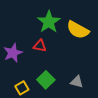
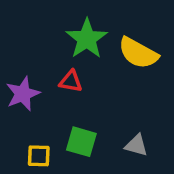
green square: (46, 80) -> (81, 142), turned -30
yellow square: (22, 88) -> (39, 156), turned 32

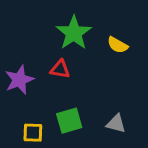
yellow semicircle: (138, 53) -> (118, 45), size x0.6
green square: (81, 142) -> (69, 121), turned -32

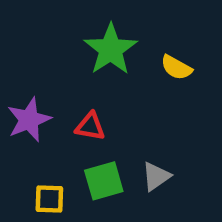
red triangle: (60, 69) -> (90, 126), moved
gray triangle: (116, 124) -> (156, 176), moved, turned -50

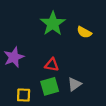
red triangle: (90, 126) -> (52, 65), moved

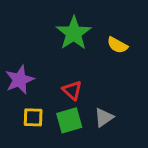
red triangle: (52, 65) -> (72, 90), turned 32
yellow square: (24, 95) -> (33, 117), moved

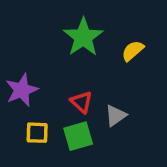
yellow semicircle: (117, 45) -> (133, 51), turned 110
gray triangle: (104, 117) -> (116, 116), moved

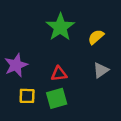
red triangle: (81, 102) -> (59, 74), turned -49
gray triangle: (116, 116) -> (101, 70), moved

